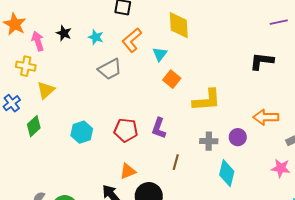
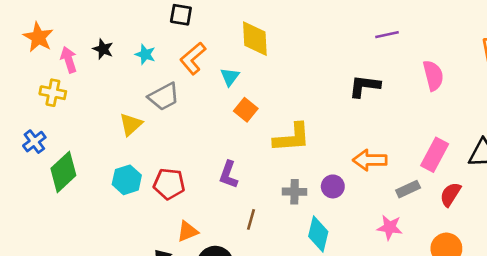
yellow triangle: (46, 90) -> (131, 124), moved
green diamond: (34, 126) -> (63, 172), size x1.4
red pentagon: (126, 130) -> (169, 184), moved

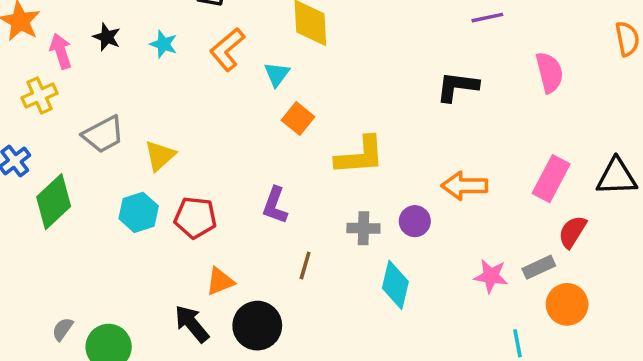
yellow cross: (53, 93) -> (40, 95), turned -35
gray trapezoid: (164, 97) -> (103, 134), moved
yellow triangle: (131, 124) -> (160, 156), moved
gray rectangle: (408, 189) -> (539, 267), moved

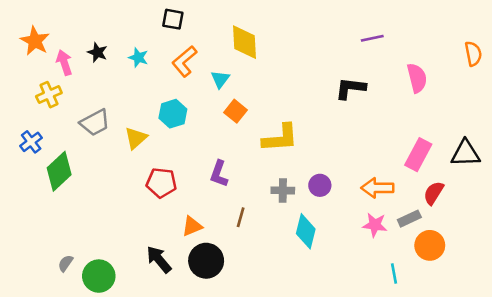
orange arrow: (464, 186) -> (377, 188), moved
cyan hexagon: (139, 212) -> (173, 114), moved
orange triangle: (220, 281) -> (192, 226), moved

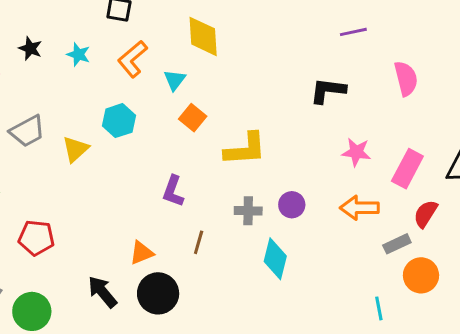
red pentagon: (161, 183) -> (36, 238), moved
pink star: (375, 225) -> (356, 152), moved

